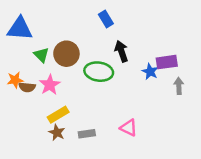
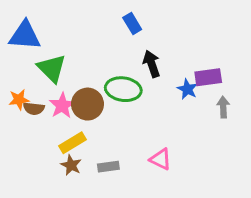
brown circle: (66, 54) -> (87, 104), moved
green triangle: (41, 55) -> (52, 68), size x1.5

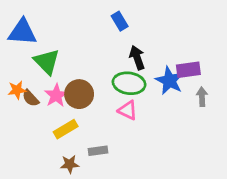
green ellipse: (123, 89) -> (129, 83), moved
blue star: (187, 89) -> (170, 81), size x1.5
brown semicircle: (34, 109) -> (31, 98), turned 42
pink triangle: (161, 159) -> (128, 110), moved
brown star: (71, 165) -> (70, 164), moved, turned -30

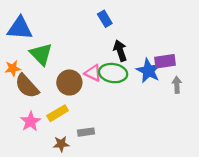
orange star: (17, 90) -> (13, 68), moved
pink star: (56, 95) -> (30, 121), moved
brown semicircle: (31, 98) -> (27, 86), size x1.6
pink triangle: (128, 110) -> (93, 73), moved

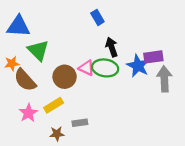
gray arrow: (177, 85) -> (164, 79), size x1.6

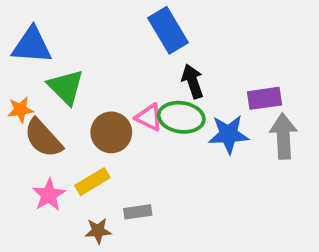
blue rectangle: (97, 17) -> (168, 30), size x1.6
blue star: (138, 66) -> (229, 134), moved, turned -30

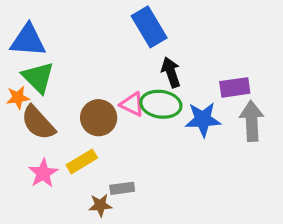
green triangle: (66, 87) -> (38, 77), moved
brown star: (98, 231) -> (100, 205), moved

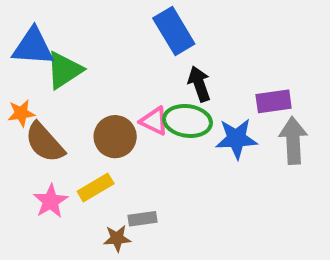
green triangle: (38, 77) -> (64, 70), moved, turned 42

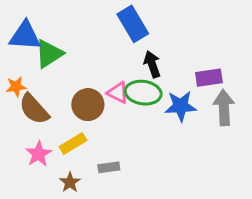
brown star: (117, 238) -> (70, 182), moved, turned -30

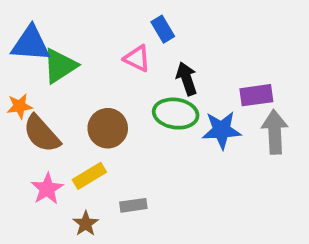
blue rectangle: (133, 24) -> (163, 29), size x0.6
pink triangle: (118, 93) -> (137, 58), moved

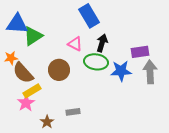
blue rectangle: (163, 29) -> (89, 16), size x1.6
pink triangle: (137, 58) -> (75, 44), moved
black arrow: (187, 79) -> (102, 43), turned 36
yellow rectangle: (89, 176) -> (32, 91), moved

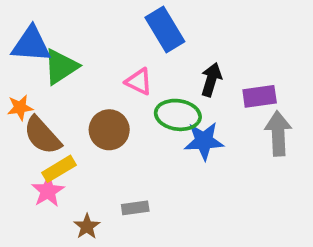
black arrow: (102, 43) -> (211, 80), moved
blue star: (121, 71) -> (204, 141), moved

